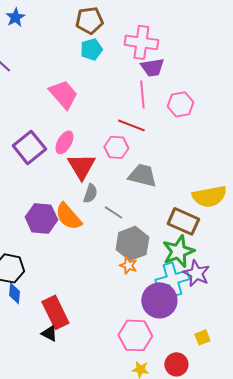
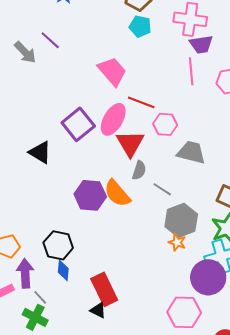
cyan pentagon: (91, 49) -> (140, 26), turned 30
red line: (131, 125) -> (141, 102), moved
pink ellipse: (64, 142) -> (113, 119), size x1.4

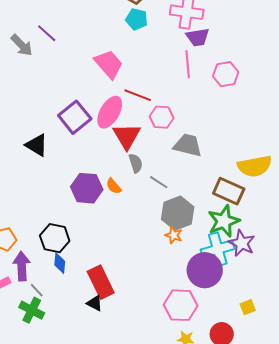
gray semicircle: (139, 170) -> (136, 163), turned -36
orange semicircle: (117, 193) -> (114, 186), size x0.6

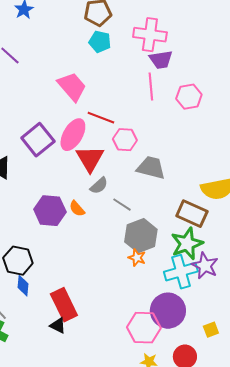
gray semicircle: (136, 163) -> (99, 186), turned 66
purple circle: (205, 270) -> (168, 311), moved

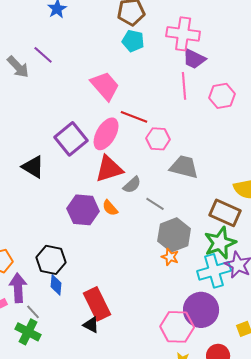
purple trapezoid: (161, 60) -> (194, 59), turned 35
red triangle: (90, 159) -> (109, 169), moved, turned 44

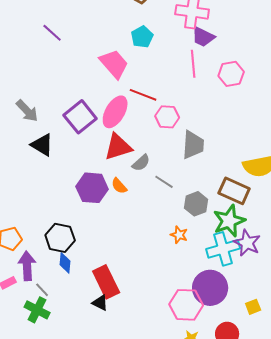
cyan pentagon: (133, 41) -> (142, 37), moved, turned 30
gray arrow: (18, 67) -> (27, 111), moved
gray trapezoid: (184, 167) -> (193, 145), turned 80
gray hexagon: (174, 235) -> (196, 204), moved, size x0.7

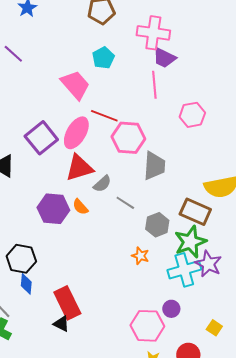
pink hexagon: (231, 74) -> (192, 115), moved
pink hexagon: (167, 117) -> (128, 138), size x1.4
purple circle: (210, 288) -> (171, 309), size x0.5
yellow square: (253, 307) -> (214, 328), turned -35

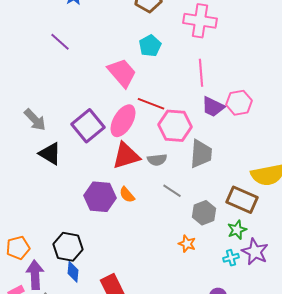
purple trapezoid: (164, 58) -> (213, 107), moved
gray semicircle: (102, 184) -> (157, 160), moved, turned 36
green star: (190, 242) -> (237, 230), size x0.6
cyan cross: (184, 270) -> (231, 258), size x0.5

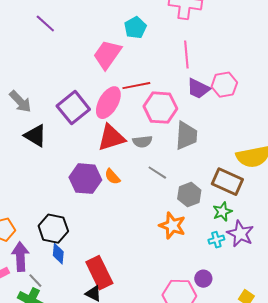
pink trapezoid: (122, 73) -> (107, 55), turned -104
red line: (151, 104) -> (136, 86), turned -32
orange star: (187, 244) -> (172, 226), size x1.5

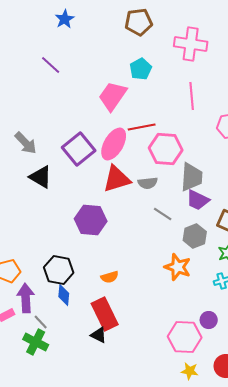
purple trapezoid: (198, 89) -> (198, 200), moved
orange semicircle: (112, 177) -> (110, 277), moved, turned -66

